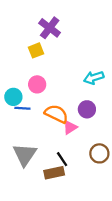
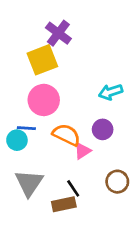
yellow square: (36, 50) -> (42, 60), size x1.6
pink circle: (37, 84) -> (44, 100), size x1.5
cyan circle: (13, 97) -> (17, 140), moved

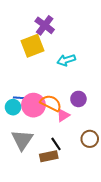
cyan arrow: (111, 92) -> (66, 60), moved
pink circle: (44, 100) -> (33, 105), moved

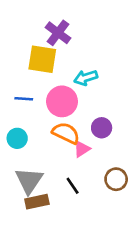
yellow square: (32, 46) -> (42, 59), turned 30
blue line: (20, 98) -> (24, 99), moved
pink circle: (33, 105) -> (62, 101), moved
brown rectangle: (49, 156) -> (37, 202), moved

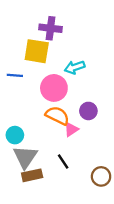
purple cross: (58, 33) -> (50, 28), turned -30
blue line: (24, 99) -> (15, 75), moved
cyan circle: (17, 138) -> (15, 135), moved
brown circle: (116, 179) -> (101, 176), moved

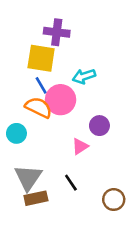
blue line: (15, 75) -> (41, 85), moved, turned 56
orange semicircle: (57, 116) -> (39, 107), moved
cyan circle: (15, 135) -> (16, 133), moved

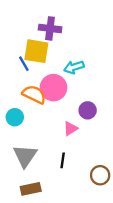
blue line: (41, 85) -> (24, 64), moved
black line: (71, 183) -> (63, 160), turned 42
brown rectangle: (36, 198) -> (31, 189), moved

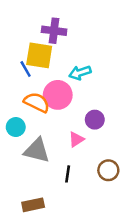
gray triangle: (25, 156) -> (37, 150), moved, turned -50
brown circle: (100, 175) -> (108, 170), moved

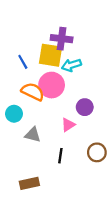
purple cross: (54, 31) -> (62, 39), moved
yellow square: (39, 55) -> (50, 55), moved
gray triangle: (37, 150) -> (33, 135), size x0.7

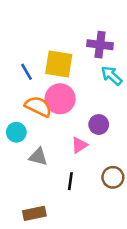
purple cross: (62, 39) -> (100, 45), moved
cyan arrow: (71, 65) -> (112, 76), moved, turned 60

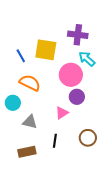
pink circle: (60, 99) -> (71, 75), moved
brown rectangle: (34, 213) -> (27, 152), moved

